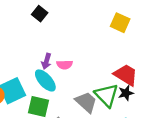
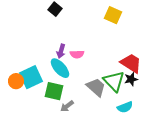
yellow square: (120, 23) -> (113, 15), moved

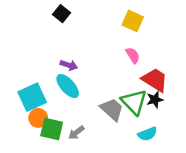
purple arrow: (61, 51) -> (69, 65), turned -88
pink semicircle: (77, 54) -> (133, 55), moved, turned -120
orange circle: (16, 81) -> (38, 118), moved
green square: (54, 91) -> (52, 129), moved

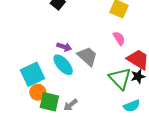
gray trapezoid: (112, 109) -> (87, 56), moved

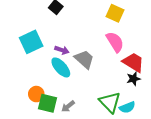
pink semicircle: (119, 38) -> (115, 42), size x1.5
cyan square: (32, 74) -> (31, 42), moved
green triangle: (120, 78) -> (110, 102), moved

